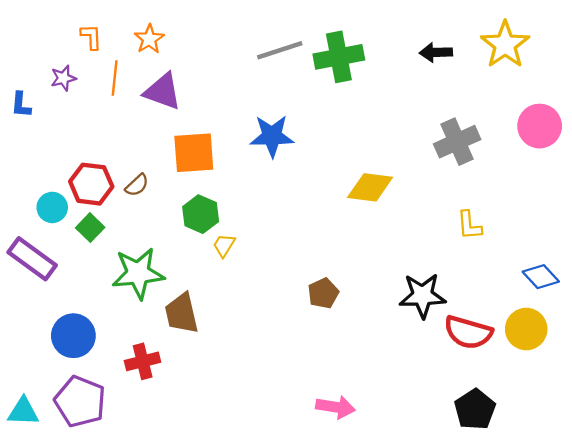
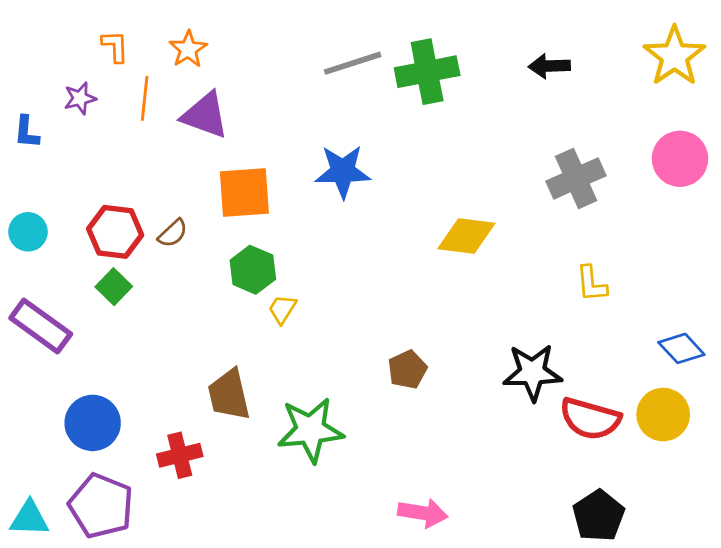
yellow star: (505, 45) -> (674, 56), moved
cyan circle: (52, 207) -> (28, 232), moved
green star: (138, 273) -> (310, 430), moved

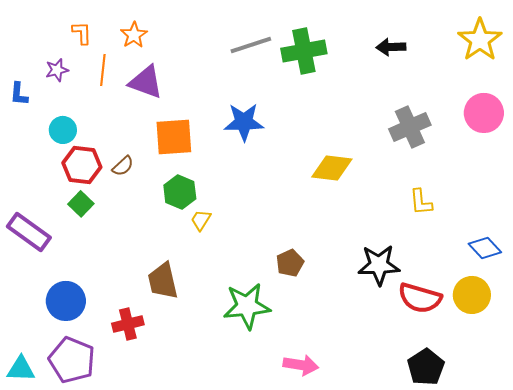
cyan circle: (28, 232) -> (63, 130), moved
green star: (310, 430) -> (247, 306), moved

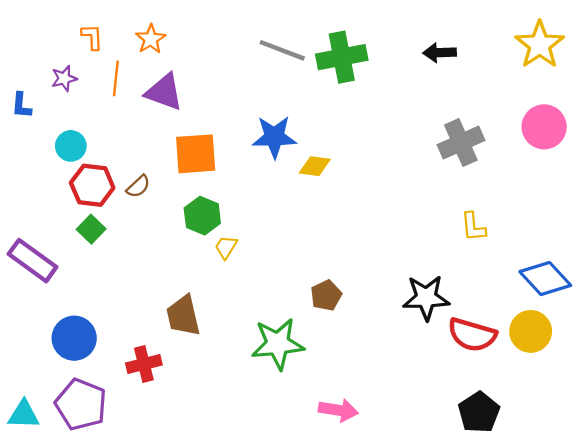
gray line: (251, 45) -> (282, 50), turned 39
yellow diamond: (332, 168) -> (315, 166), moved, size x0.7
blue diamond: (485, 248) -> (545, 279), size x1.4

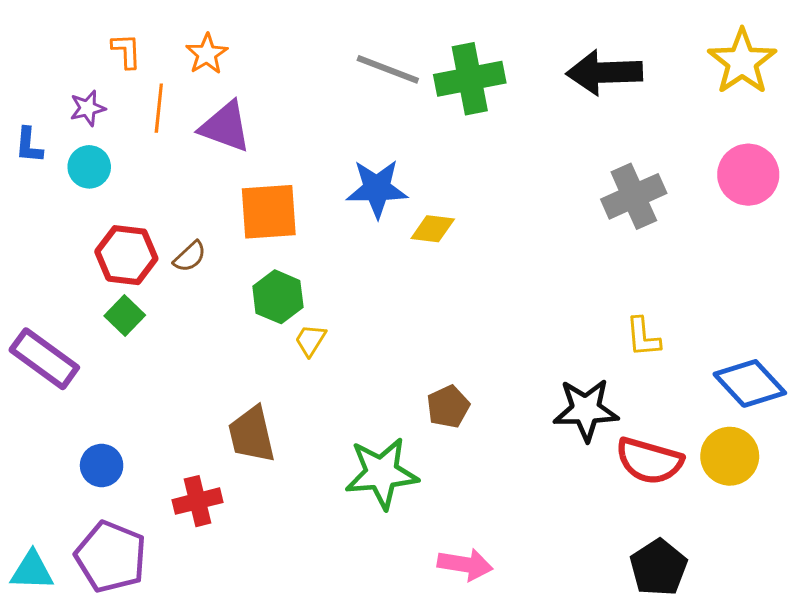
black arrow: (440, 53) -> (604, 73), size x1.6
cyan circle: (71, 146) -> (89, 167), moved
yellow L-shape: (473, 227) -> (643, 337), moved
blue circle: (74, 338) -> (102, 465), size x0.7

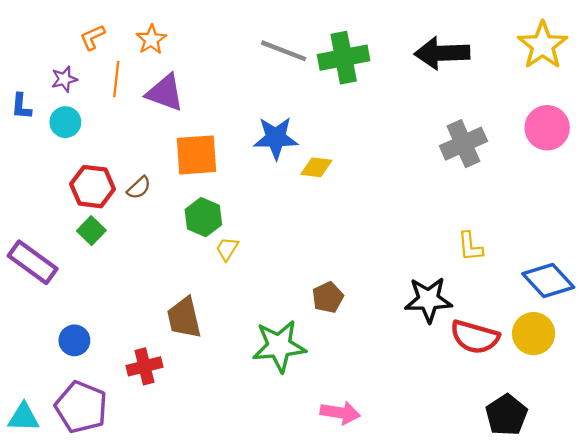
orange L-shape: (126, 51) -> (93, 37), turned -112
black pentagon: (659, 568) -> (506, 415), moved

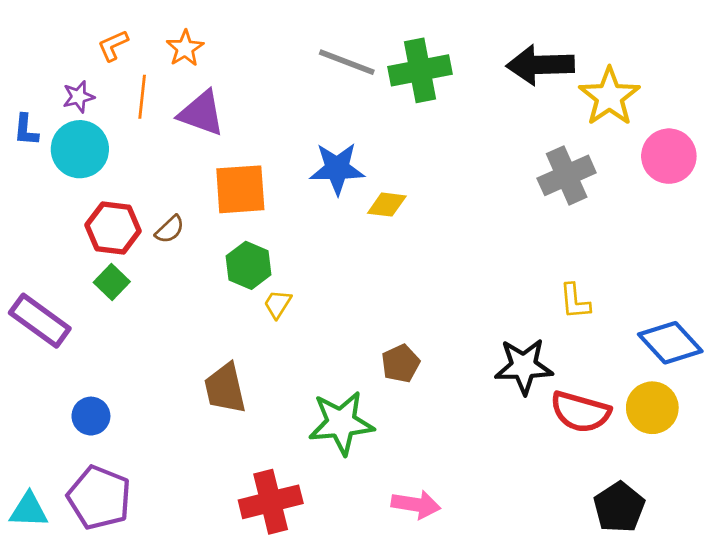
yellow star: (543, 45) -> (609, 97), moved
cyan circle: (65, 122) -> (80, 149), size x1.5
red cross: (145, 366) -> (271, 502), moved, size x1.4

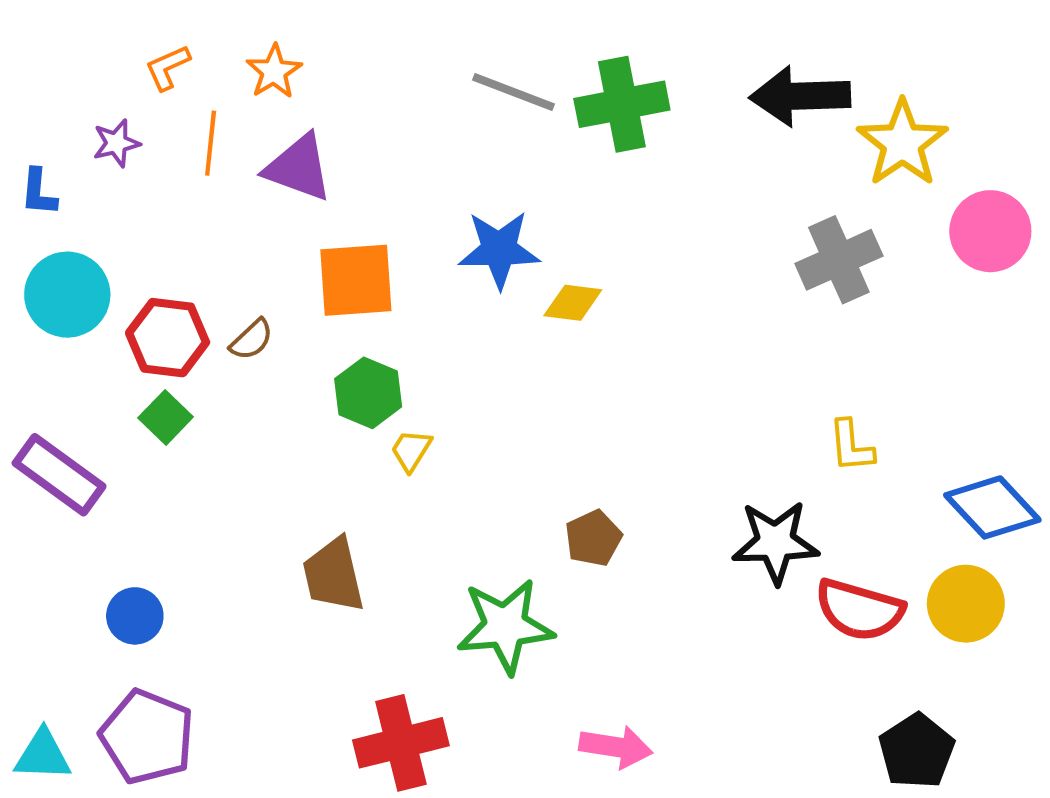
cyan circle: (80, 149) -> (67, 295), moved

